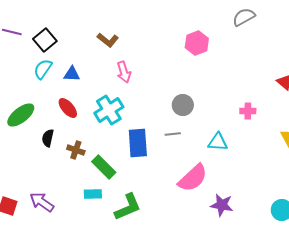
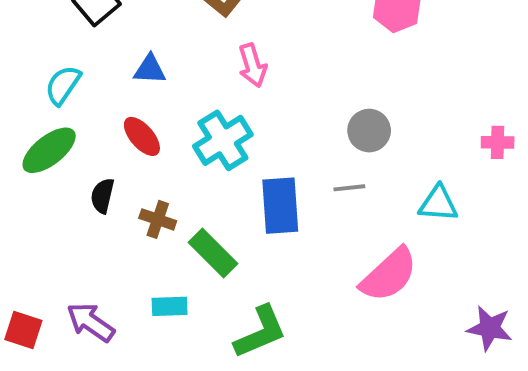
cyan semicircle: (43, 69) -> (63, 85), moved
cyan rectangle: (93, 194) -> (170, 306), moved
purple star: (222, 205) -> (490, 328), moved

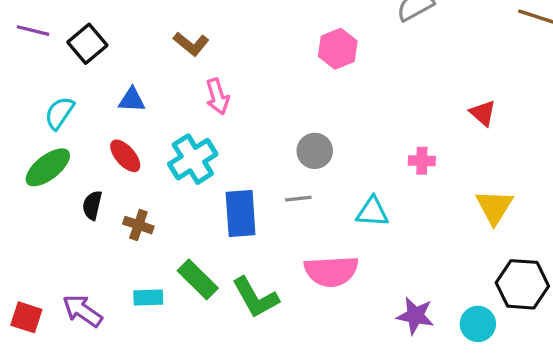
green rectangle: (213, 253) -> (198, 279), moved
pink semicircle: (389, 275) -> (331, 271), turned 40
green L-shape: (260, 332) -> (255, 298), moved, turned 84

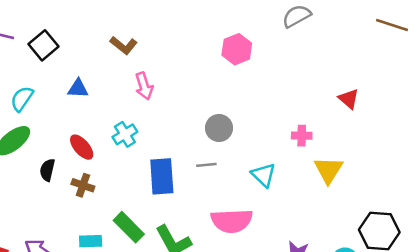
red ellipse: (125, 156) -> (82, 147), moved
cyan cross: (193, 159) -> (125, 134), size x0.7
yellow triangle: (494, 207) -> (328, 170), moved
cyan triangle: (372, 212) -> (264, 175), turned 40

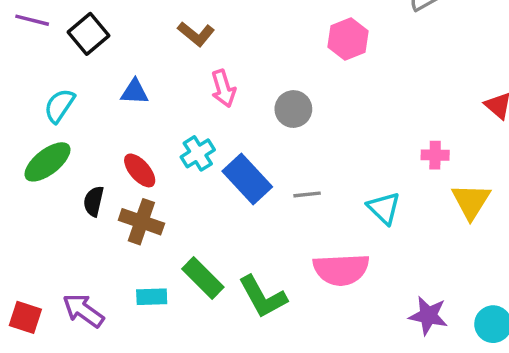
gray circle: (219, 128) -> (293, 109), moved
blue rectangle: (162, 176) -> (247, 179), moved, turned -39
brown cross: (83, 185) -> (141, 222), size x1.4

